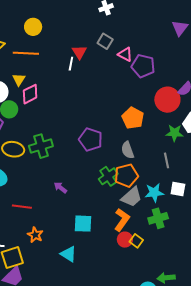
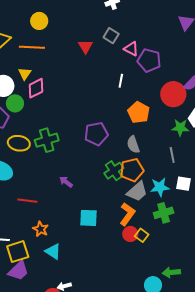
white line: (71, 64) -> (121, 81), moved
purple pentagon: (91, 140) -> (96, 134), turned -30
cyan triangle: (68, 254) -> (53, 251), moved

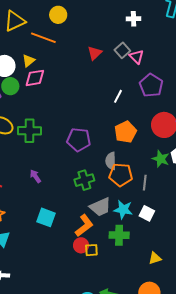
pink triangle: (131, 49) -> (137, 57), moved
orange pentagon: (132, 170) -> (121, 175), moved
yellow square: (142, 235) -> (91, 250), turned 32

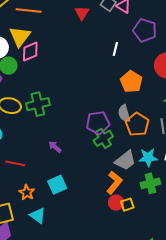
yellow triangle: (29, 61) -> (20, 36), size x1.6
purple pentagon: (79, 140) -> (98, 123), moved
orange pentagon: (121, 175) -> (137, 124), turned -30
cyan square: (46, 217) -> (57, 185), moved, turned -30

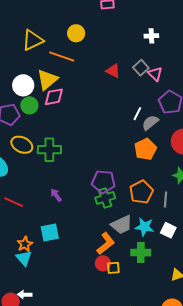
red triangle: (82, 13) -> (113, 71), turned -49
gray semicircle: (124, 113) -> (150, 123), moved, turned 54
orange star: (27, 192) -> (25, 244), moved

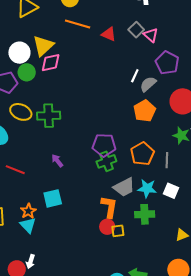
orange line: (62, 56) -> (78, 24), moved
orange L-shape: (106, 244) -> (109, 207), turned -40
white arrow: (25, 295) -> (31, 262), turned -72

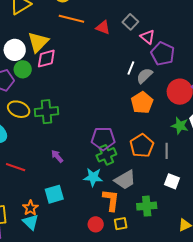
pink triangle: (151, 35) -> (148, 37), moved
cyan star: (147, 188) -> (93, 177), moved
red circle: (107, 227) -> (96, 224), moved

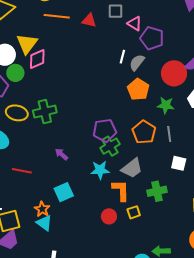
gray square: (130, 22) -> (115, 11), turned -35
green star: (180, 126) -> (166, 105), moved

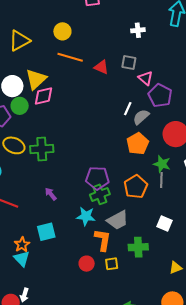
gray line: (169, 134) -> (161, 180), moved

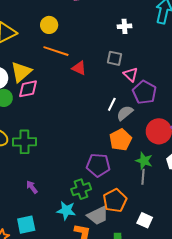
red triangle: (101, 67) -> (79, 68), moved
purple pentagon: (97, 178) -> (98, 165), moved
orange pentagon: (136, 187) -> (115, 200), moved

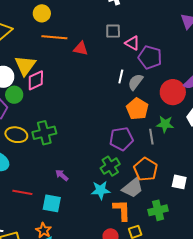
gray line: (143, 177) -> (151, 137), moved
cyan square: (26, 225) -> (52, 203), moved, turned 36

